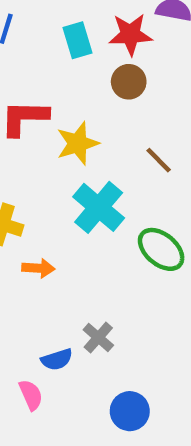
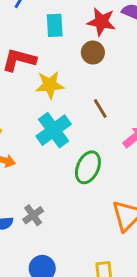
cyan rectangle: (77, 40) -> (55, 25), moved
green ellipse: (161, 249) -> (88, 167), turned 60

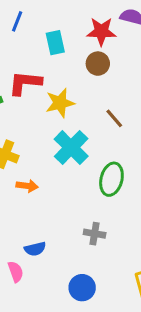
gray cross: (33, 215) -> (95, 234), moved, turned -36

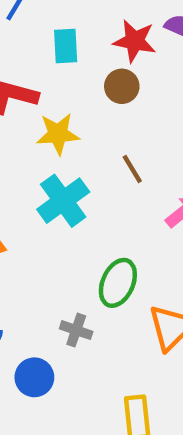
green ellipse: (111, 179) -> (118, 283), moved
blue circle: (82, 288) -> (34, 377), moved

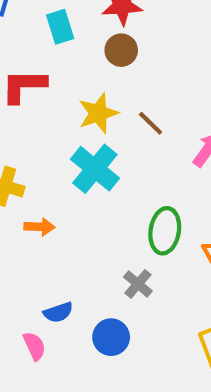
yellow star: (58, 134) -> (98, 113), moved
gray cross: (76, 330) -> (138, 284), turned 36

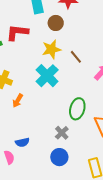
brown circle: (121, 50) -> (56, 23), moved
orange arrow: (39, 227) -> (18, 101), turned 112
blue circle: (111, 337) -> (59, 157), moved

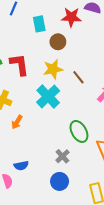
red L-shape: (17, 33) -> (19, 65), moved, turned 75
green ellipse: (77, 109) -> (79, 131), turned -45

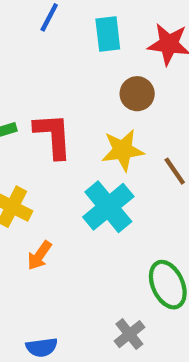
cyan rectangle: (39, 24) -> (108, 34), moved

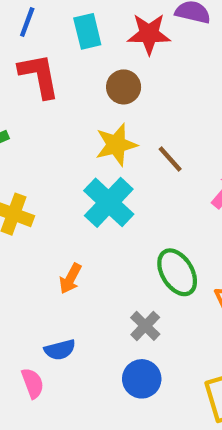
red L-shape: (53, 136) -> (39, 76), moved
orange arrow: (39, 255) -> (70, 279), moved

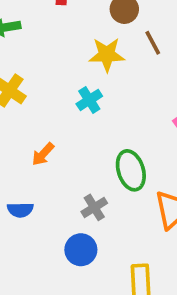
brown line: (170, 159) -> (153, 43), moved
cyan cross: (109, 202) -> (89, 100), size x0.6

